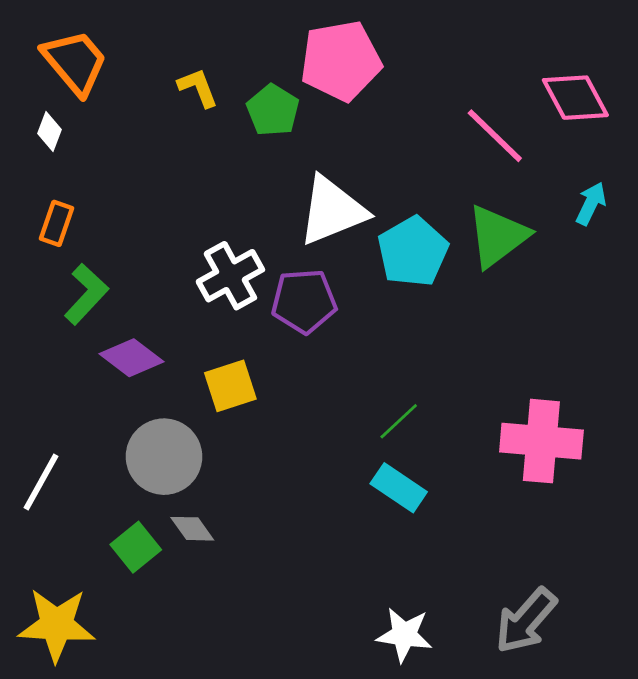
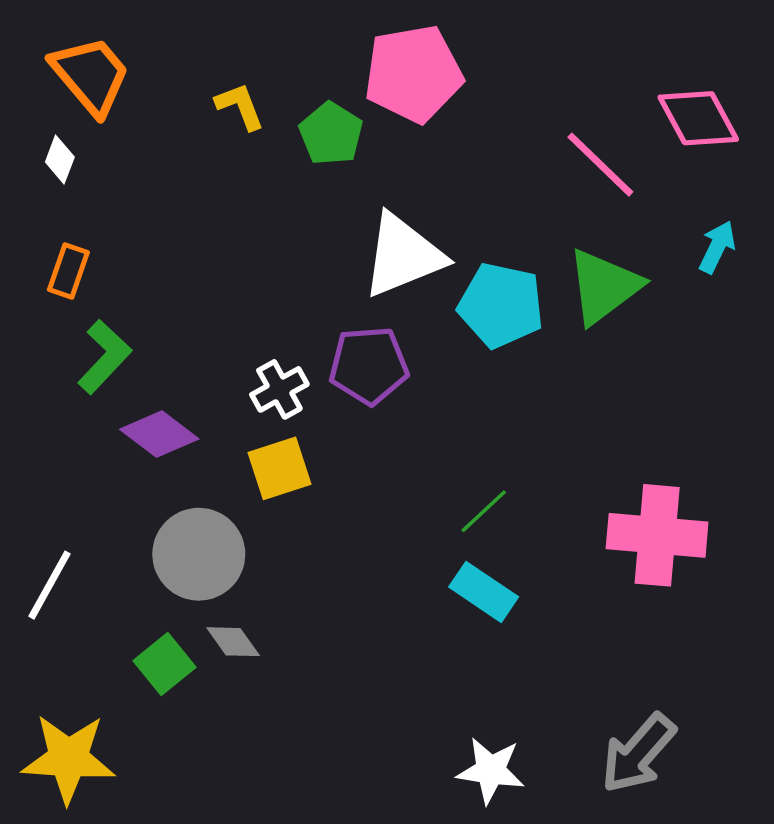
cyan pentagon: (413, 252) -> (501, 305), turned -30
white cross: (230, 276) -> (279, 389), moved, size x0.7

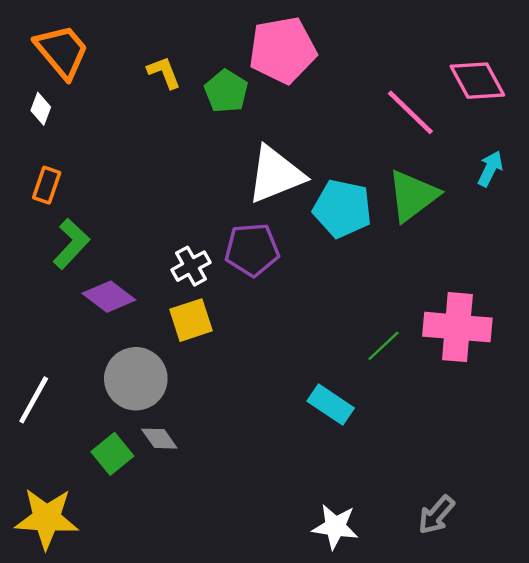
green line: (484, 511) -> (383, 346), moved
pink cross: (657, 535) -> (457, 327), moved
gray arrow: (638, 753) -> (436, 515), size x0.7

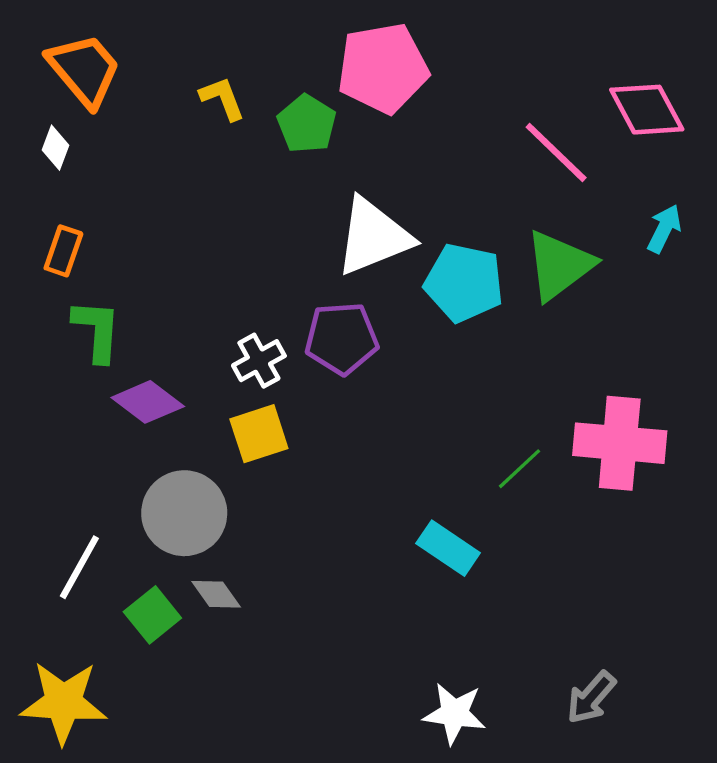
green L-shape: (71, 244) -> (97, 330), turned -39
white line: (34, 400) -> (79, 567), moved

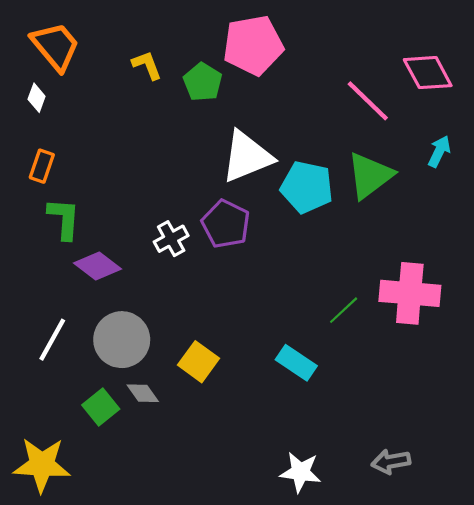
purple pentagon: (342, 338) -> (226, 224), turned 30
yellow square: (259, 434) -> (198, 362), moved, turned -36
white line: (79, 567) -> (52, 340), moved
gray arrow: (591, 698) -> (391, 462), turned 39

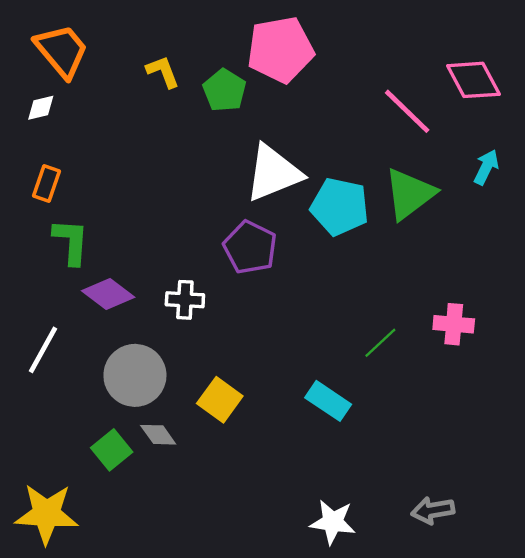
white diamond: (37, 98) -> (41, 108), turned 56
white cross: (171, 239) -> (185, 300), moved, turned 32
pink cross: (410, 293) -> (454, 324), size x0.6
white line: (52, 340) -> (43, 350), moved

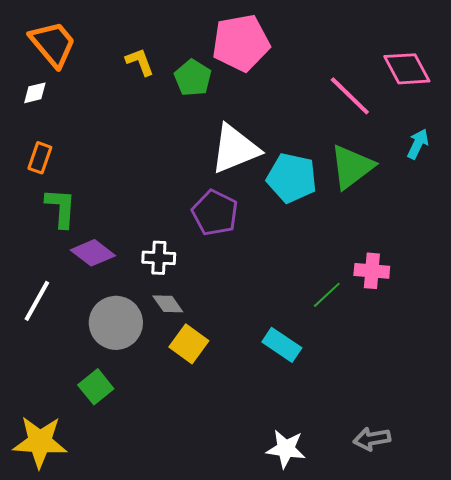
pink cross: (454, 324) -> (372, 271), moved
gray diamond: (158, 435) -> (168, 304), moved

